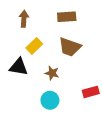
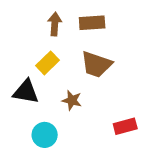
brown arrow: (24, 19) -> (55, 24), moved
cyan circle: (50, 100) -> (45, 135), moved

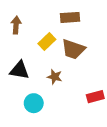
brown arrow: (55, 24) -> (16, 25), moved
yellow rectangle: (47, 63) -> (47, 42), moved

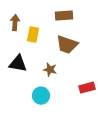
yellow rectangle: (47, 42) -> (33, 35), moved, turned -35
cyan circle: (34, 103) -> (41, 96), moved

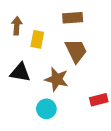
brown trapezoid: (67, 45) -> (76, 51), turned -135
brown star: (50, 70) -> (57, 79), size x1.5

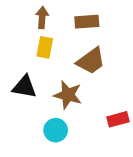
brown arrow: (17, 26) -> (42, 18), moved
brown trapezoid: (76, 51) -> (91, 61), turned 80

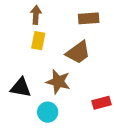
brown rectangle: (87, 22) -> (89, 18), moved
black triangle: (24, 87) -> (21, 87), moved

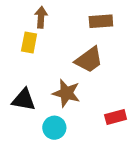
yellow rectangle: (38, 41) -> (29, 42), moved

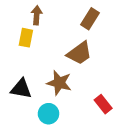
brown rectangle: (101, 21) -> (90, 19), turned -54
red rectangle: (116, 117) -> (103, 104), turned 66

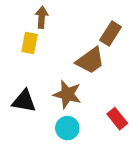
brown rectangle: (90, 19) -> (111, 34), moved
cyan circle: (48, 114) -> (67, 128), moved

